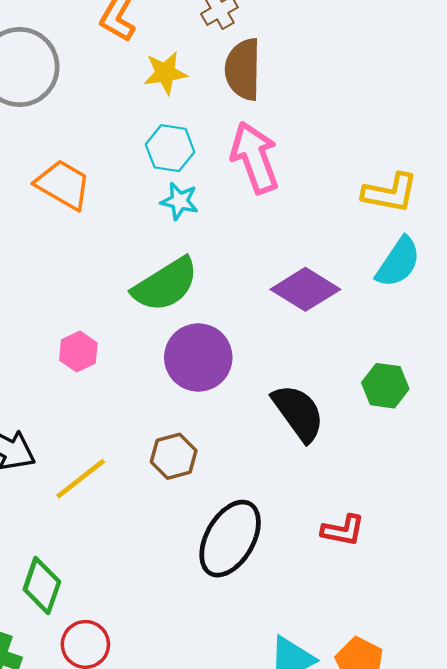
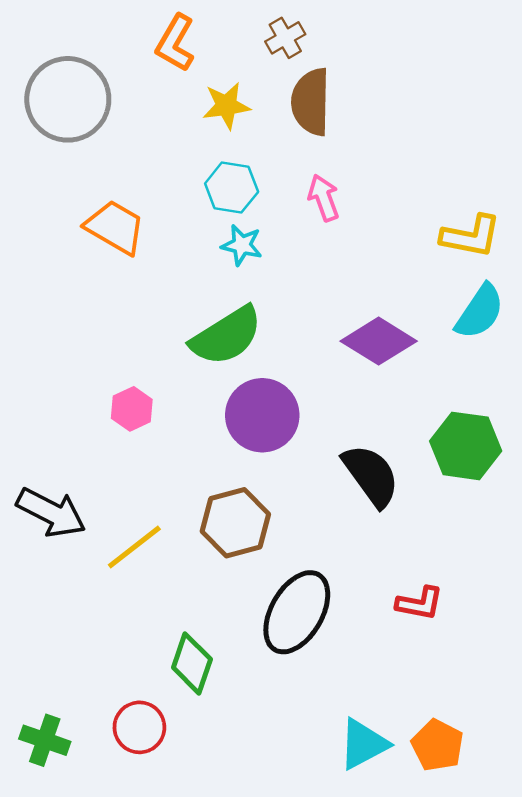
pink arrow: (255, 158) -> (324, 198), size x0.6
green hexagon: (385, 386) -> (466, 446), size x1.4
brown hexagon: (174, 456) -> (235, 523), size x1.4
green diamond: (42, 586) -> (192, 663), moved

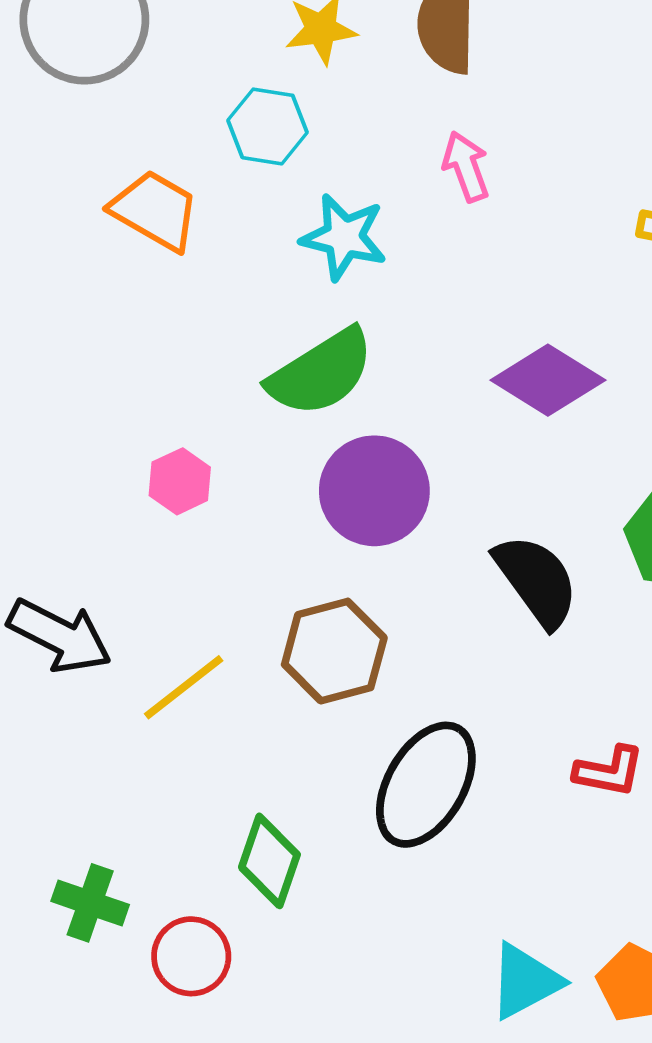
cyan hexagon: (232, 188) -> (268, 126), moved
cyan star: (242, 245) -> (344, 237), size x1.4
green cross: (45, 740) -> (90, 903), moved

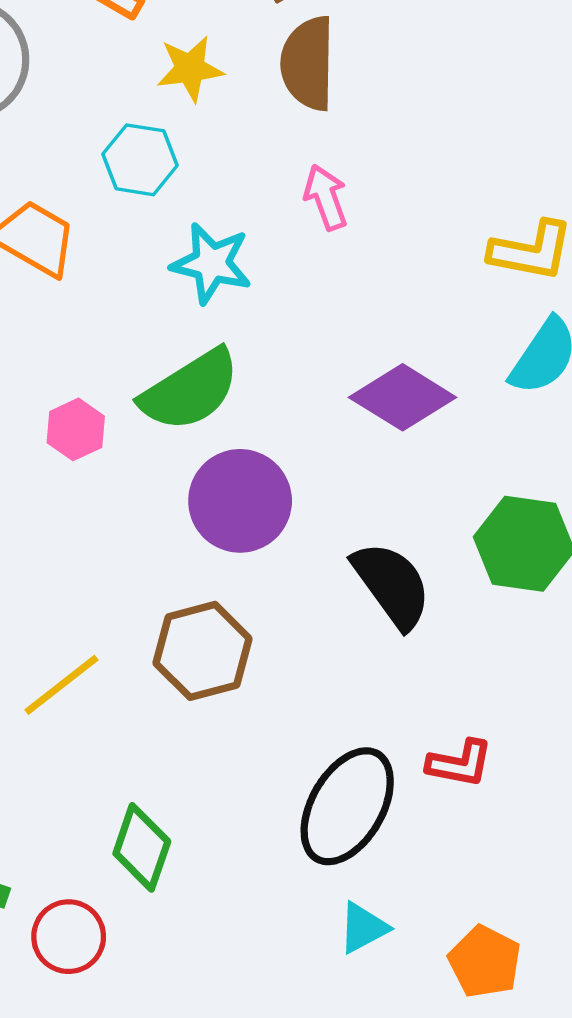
pink hexagon: (180, 481) -> (76, 429), moved
black ellipse: (426, 785) -> (347, 806), moved
cyan triangle: (525, 981) -> (363, 928), moved, size x0.7

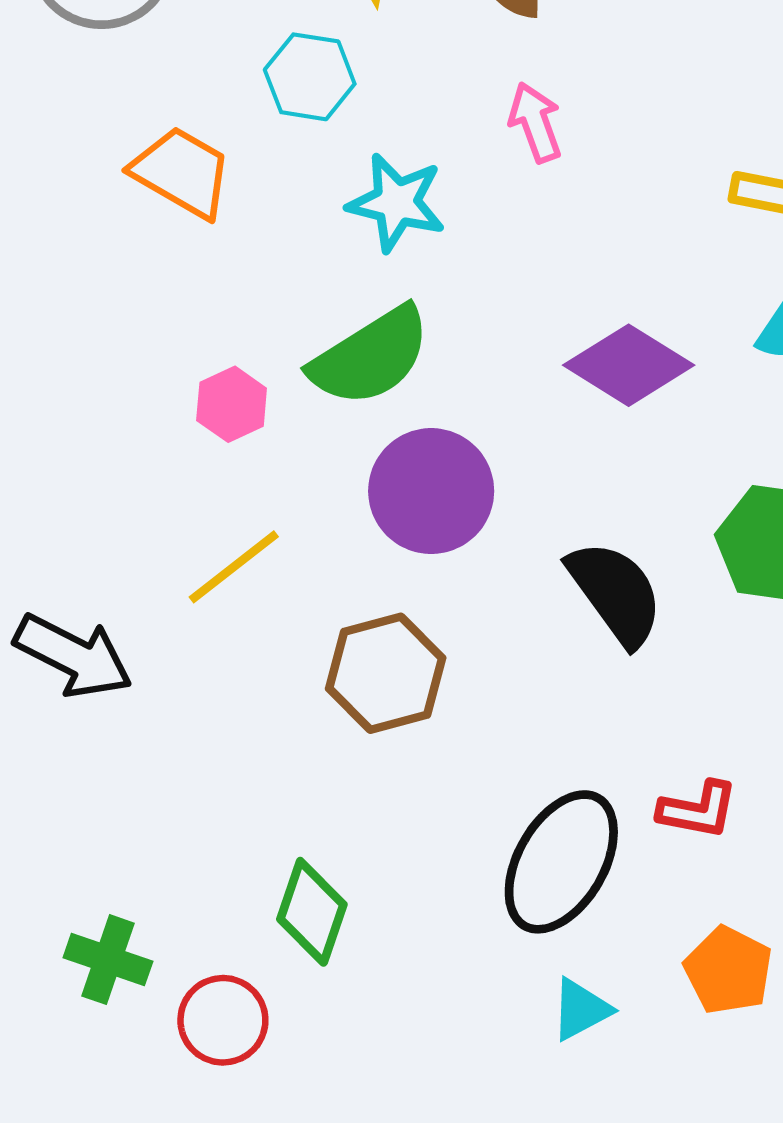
yellow line: (61, 685) -> (234, 567), moved
orange pentagon: (485, 962) -> (728, 970), moved

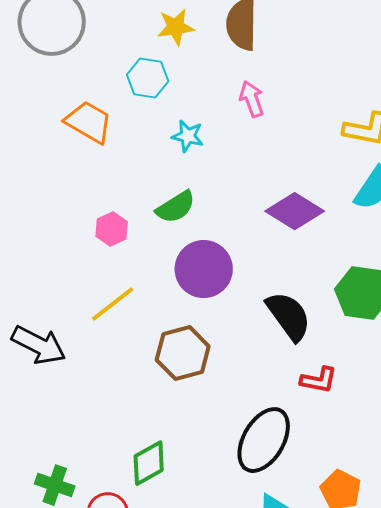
cyan star: (396, 203) -> (188, 136), size x0.7
green semicircle: (370, 357) -> (176, 207), size x0.7
red L-shape: (698, 810) -> (319, 380), moved
green diamond: (312, 912) -> (149, 463), turned 42

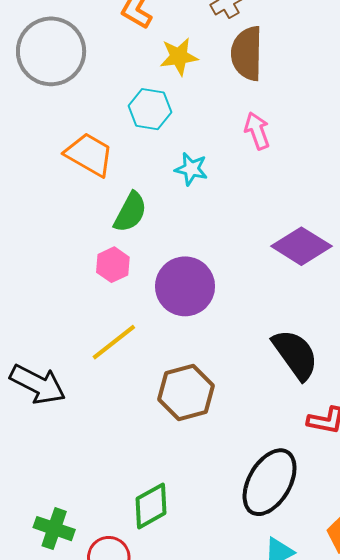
green semicircle: (176, 207) -> (130, 212), moved, turned -30
purple circle: (204, 269) -> (185, 286), moved

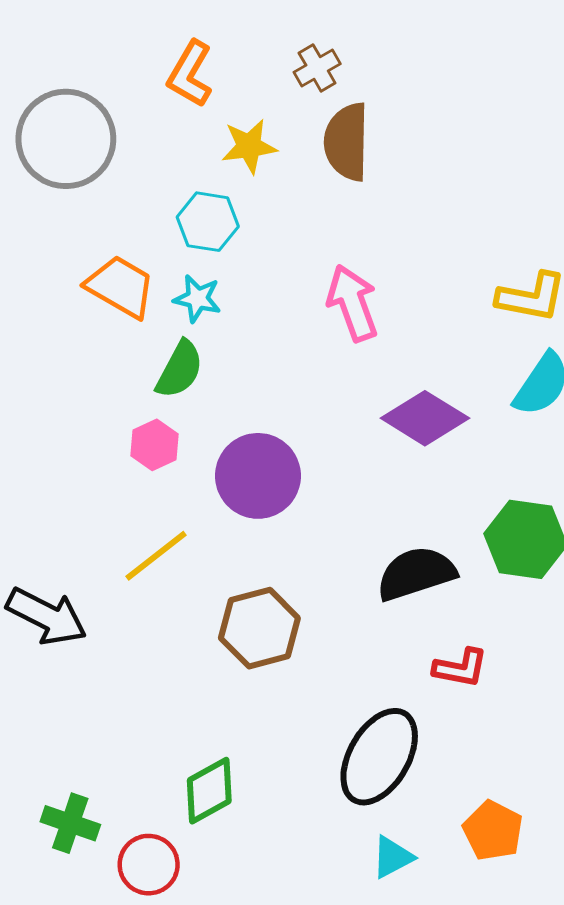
pink arrow: (257, 131) -> (353, 303), moved, size x1.4
cyan star: (191, 169) -> (197, 299), moved
black semicircle: (295, 354) -> (416, 573), turned -72

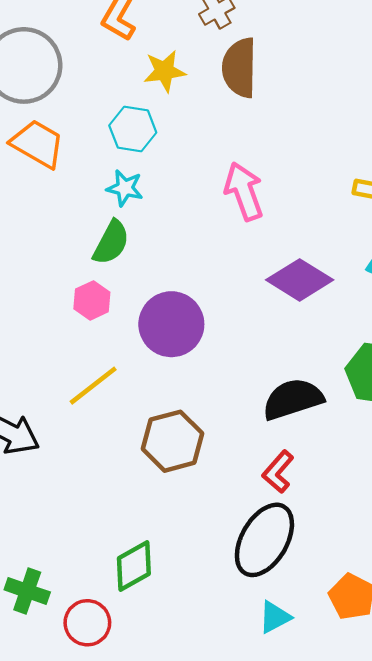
orange trapezoid: (121, 287) -> (37, 144), moved
red L-shape: (460, 668) -> (278, 472), moved, turned 120

